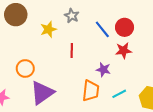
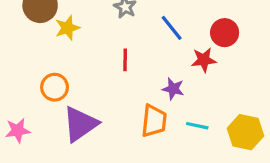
red circle: (125, 27) -> (225, 33), moved
yellow star: (48, 29) -> (67, 28), moved
cyan line: (119, 94) -> (197, 126), turned 40

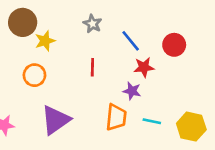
red star: (204, 60) -> (144, 67), moved
orange circle: (55, 87) -> (34, 75), moved

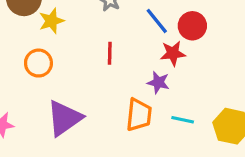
red circle: (174, 45) -> (192, 26), moved

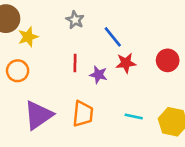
red circle: (192, 26) -> (168, 60), moved
purple star: (158, 82) -> (98, 75), moved
orange trapezoid: (139, 115) -> (83, 114), moved

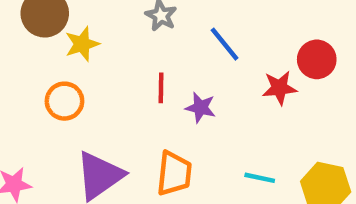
red circle: (168, 60) -> (317, 59), moved
red star: (126, 63) -> (279, 88), moved

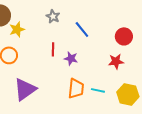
red star: (279, 88) -> (116, 61), moved
orange trapezoid: (174, 173) -> (76, 88), moved

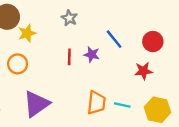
blue line: (82, 29) -> (114, 39), moved
purple star: (71, 58) -> (92, 54), moved

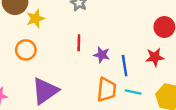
blue line: (114, 39) -> (125, 66), moved, turned 30
purple star: (92, 54) -> (102, 55), moved

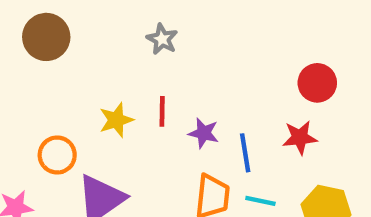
yellow star: (35, 19) -> (116, 120), moved
orange circle: (26, 50) -> (57, 155), moved

